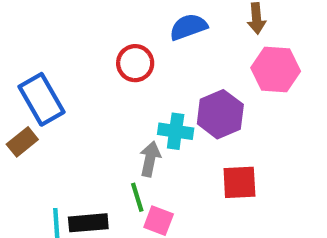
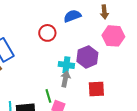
gray arrow: (150, 159) -> (65, 79), moved

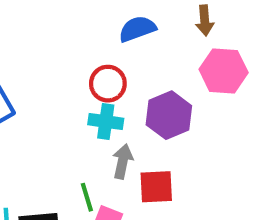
red circle: (47, 33) -> (108, 84), moved
cyan cross: (66, 65) -> (106, 121), moved
red square: (96, 89) -> (156, 187), moved

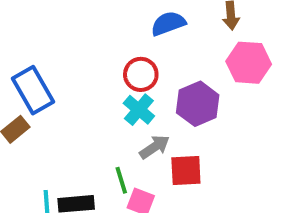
cyan cross: (106, 121) -> (139, 110), turned 32
gray arrow: (123, 161) -> (155, 147), turned 44

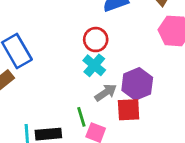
purple hexagon: (198, 104) -> (137, 84), moved

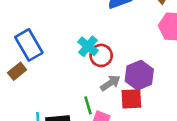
red circle: (96, 40) -> (101, 55), moved
cyan cross: (94, 65) -> (88, 46), moved

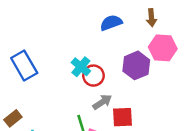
brown rectangle: (17, 71) -> (13, 118), moved
purple hexagon: (139, 75) -> (136, 65), moved

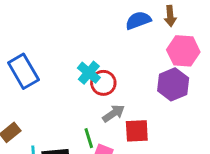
blue semicircle: (111, 23) -> (138, 20), moved
purple hexagon: (136, 65) -> (173, 84), moved

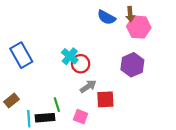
blue semicircle: (138, 20) -> (106, 17), turned -132
pink hexagon: (183, 51) -> (139, 27), moved
green line: (89, 138) -> (57, 105), moved

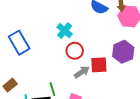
cyan cross: (70, 56) -> (65, 31), moved
red square: (105, 99) -> (99, 65), moved

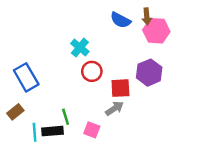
blue rectangle: (19, 43) -> (26, 77), moved
gray arrow: (82, 72) -> (115, 108), moved

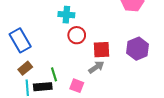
cyan cross: (80, 48) -> (66, 15), turned -35
purple hexagon: (149, 73) -> (138, 49), moved
brown rectangle: (15, 112) -> (25, 68), moved

